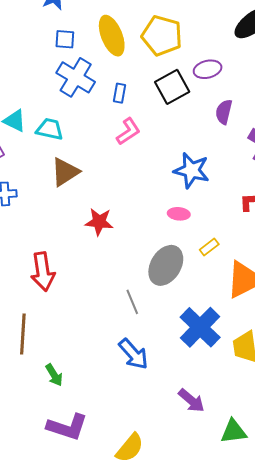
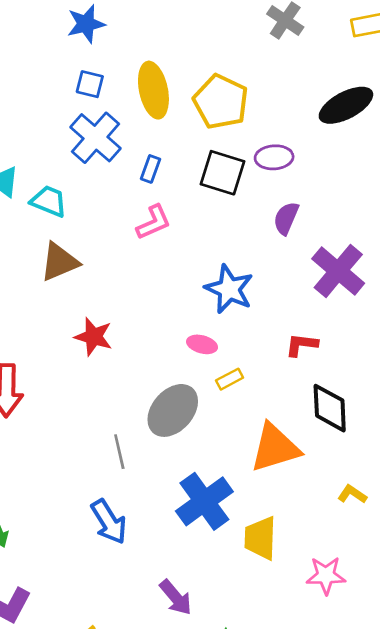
black square: (172, 87) -> (223, 173), turned 36
yellow rectangle: (209, 247) -> (230, 379), moved

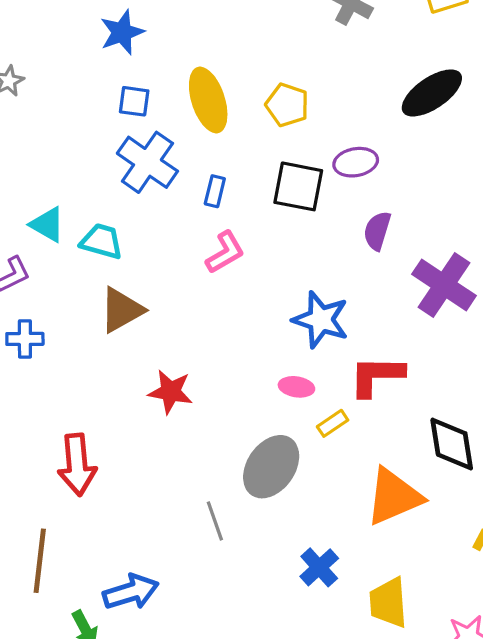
yellow pentagon: (221, 102) -> (287, 105), size x0.7
red L-shape: (302, 345) -> (376, 376), moved, size x1.5
blue cross: (204, 501) -> (319, 567), size x0.6
blue arrow: (109, 522) -> (131, 592), moved, turned -69

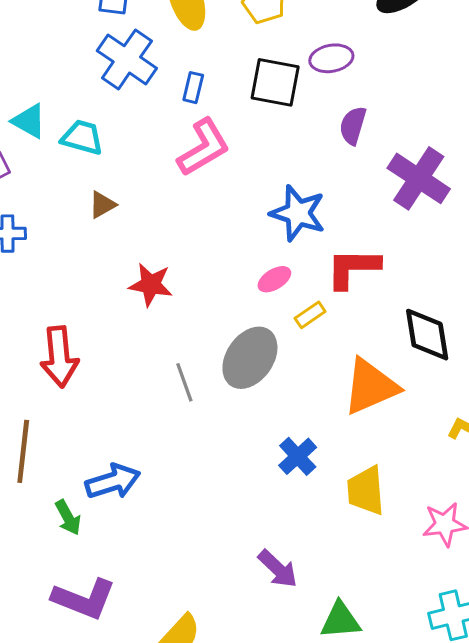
pink L-shape: (225, 252) -> (204, 148), size x1.4
brown triangle: (122, 310) -> (102, 205), size x0.6
pink ellipse: (296, 387) -> (274, 279), turned -40
gray line: (215, 521) -> (184, 382), moved

